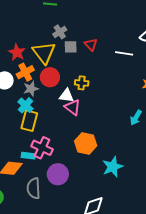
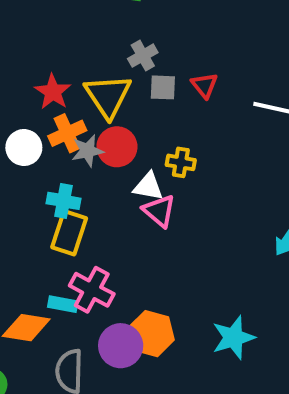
gray star: (31, 89) -> (87, 151), moved
cyan cross: (26, 105) -> (64, 201), turned -35
orange hexagon: (86, 143) -> (151, 334), moved

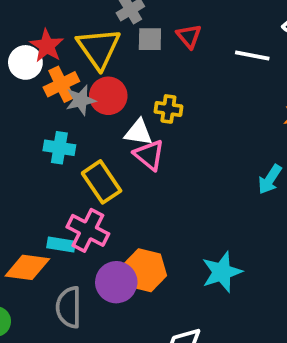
white circle: (24, 148) -> (25, 62), moved
yellow rectangle: (69, 233) -> (102, 182), moved, turned -51

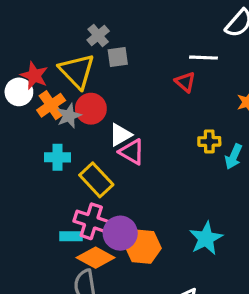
red triangle: (189, 36) -> (185, 82), moved
yellow cross: (168, 109) -> (209, 141), moved
white triangle: (139, 132) -> (120, 135), turned -30
orange diamond: (27, 267) -> (96, 258), moved, turned 30
purple circle: (116, 282) -> (120, 233), moved

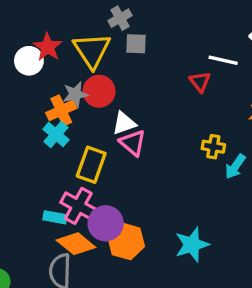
orange cross: (51, 105) -> (61, 110), moved
cyan cross: (57, 157) -> (56, 135), turned 30
yellow rectangle: (96, 180) -> (91, 165), turned 52

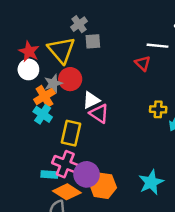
white circle: (29, 61) -> (28, 69), moved

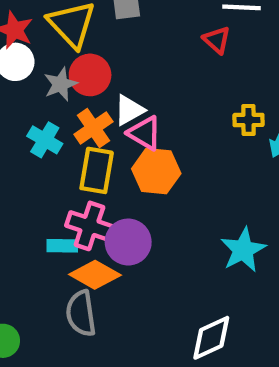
orange cross: (44, 96) -> (93, 128), moved
orange hexagon: (103, 186) -> (156, 171), moved

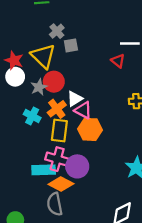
cyan rectangle: (62, 246) -> (44, 170), size x1.5

